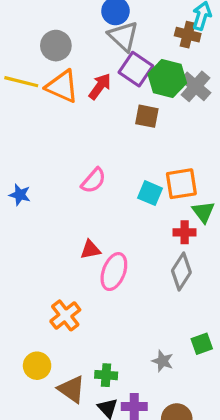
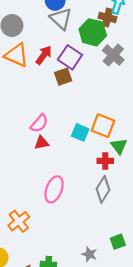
purple square: (136, 69) -> (70, 57), moved
green hexagon: (167, 79) -> (93, 32), moved
brown square: (147, 116) -> (63, 77), moved, turned -30
orange square: (181, 184) -> (103, 126), turned 30
red triangle: (90, 250) -> (42, 143), moved

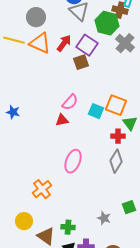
pink semicircle: (39, 123) -> (70, 102), moved

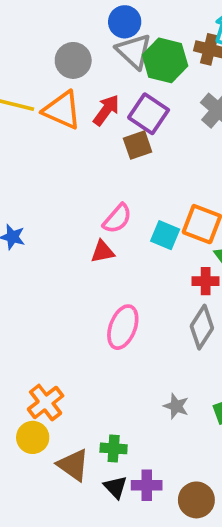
gray circle: (36, 17) -> (73, 60), moved
green hexagon: (107, 23) -> (165, 60), moved
orange cross: (42, 189) -> (46, 402), moved
gray star: (104, 218) -> (176, 406), moved

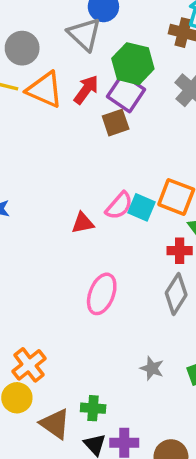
gray triangle: (134, 51) -> (84, 34), moved
gray circle: (73, 60) -> (22, 48), moved
green hexagon: (165, 60) -> (133, 64), moved
pink semicircle: (117, 219) -> (119, 206), moved

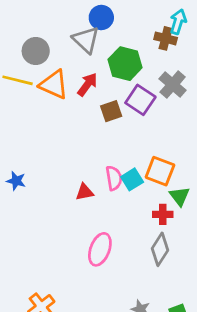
purple square: (126, 93) -> (140, 100), moved
pink semicircle: (119, 206) -> (114, 178), turned -50
cyan square: (142, 207) -> (132, 179), turned 35

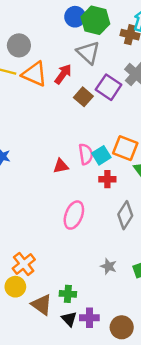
gray triangle: (86, 40) -> (88, 53), moved
green hexagon: (125, 64) -> (95, 20), moved
brown square: (111, 111) -> (83, 97), turned -30
red cross: (163, 214) -> (107, 179), moved

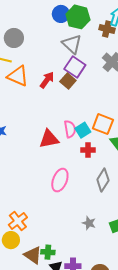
orange triangle: (34, 74) -> (18, 76), moved
red arrow: (63, 74) -> (47, 80), moved
purple square: (109, 87) -> (75, 67), moved
red triangle: (61, 166) -> (49, 139), size x1.5
green cross: (68, 294) -> (48, 252), moved

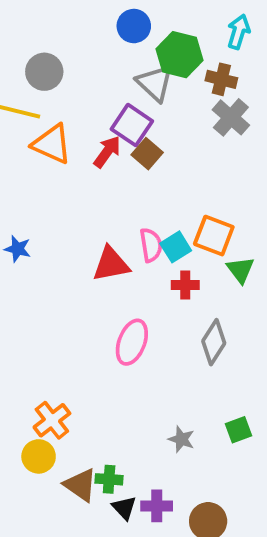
green hexagon: (78, 17) -> (179, 55), moved
brown cross: (107, 29) -> (221, 79), moved
purple square: (75, 67) -> (132, 125), moved
gray star: (89, 223) -> (181, 439), moved

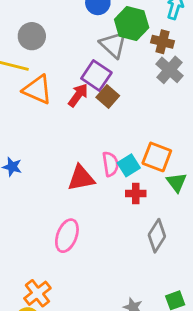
pink ellipse: (132, 342) -> (67, 236), moved

